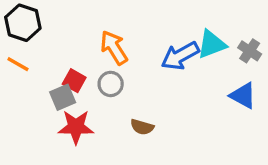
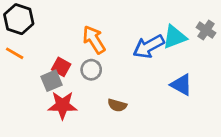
gray cross: (250, 51) -> (206, 30), moved
blue triangle: (243, 96) -> (181, 85), moved

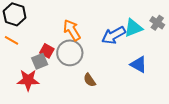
gray circle: (91, 70) -> (70, 53), size x1.6
red star: (62, 105) -> (28, 80), moved
brown semicircle: (117, 105) -> (90, 80), turned 40

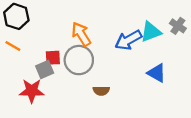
red square: (47, 51) -> (53, 58), turned -32
brown semicircle: (90, 80) -> (101, 91), turned -56

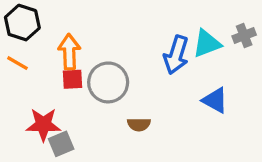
gray cross: (178, 26) -> (244, 35), turned 35
orange arrow: (81, 34) -> (69, 52), moved, turned 30
blue arrow: (128, 40) -> (176, 55), turned -44
gray square: (45, 69) -> (61, 144), moved

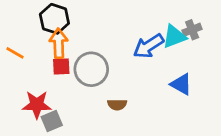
black hexagon: (22, 23) -> (54, 19), moved
gray cross: (244, 35) -> (192, 30), moved
blue arrow: (176, 55) -> (148, 46), turned 40

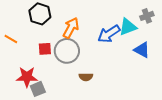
gray cross: (192, 30) -> (147, 16), moved
orange arrow: (59, 43) -> (71, 28), moved, turned 30
blue triangle: (181, 84) -> (142, 50), moved

